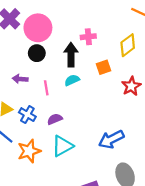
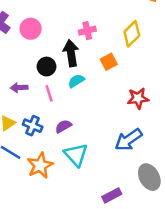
pink circle: (38, 28) -> (31, 29), size x0.7
black circle: (37, 53) -> (47, 67), moved
red star: (131, 86) -> (138, 98), moved, turned 30
cyan triangle: (62, 146) -> (76, 155), turned -35

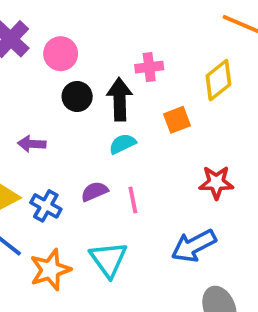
black circle: (47, 67) -> (77, 96), moved
pink line: (49, 93) -> (133, 200), moved
purple semicircle: (63, 126) -> (94, 191), moved

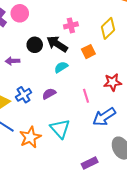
pink circle: (61, 54) -> (20, 13), moved
black arrow: (120, 99) -> (57, 44), turned -50
purple arrow: (32, 144) -> (12, 61), moved
pink line: (133, 200) -> (86, 96), moved
blue cross: (46, 206) -> (24, 95), moved, turned 35

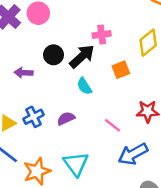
black arrow: (57, 44) -> (82, 56), turned 100
cyan semicircle: (61, 67) -> (84, 86), turned -96
pink line: (86, 96) -> (113, 125), turned -40

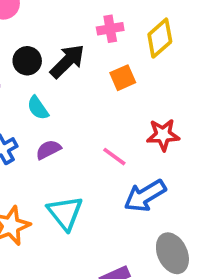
pink cross: (102, 34) -> (110, 29), moved
cyan semicircle: (84, 86) -> (38, 108), moved

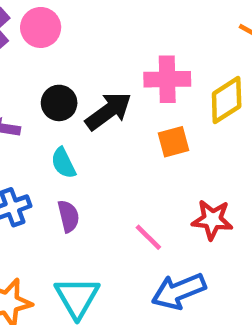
pink cross: (110, 29) -> (167, 79), size x1.4
purple semicircle: (48, 150) -> (68, 216), turned 95

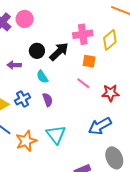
orange square: (174, 142) -> (89, 61), turned 32
pink line: (148, 237) -> (83, 83), moved

